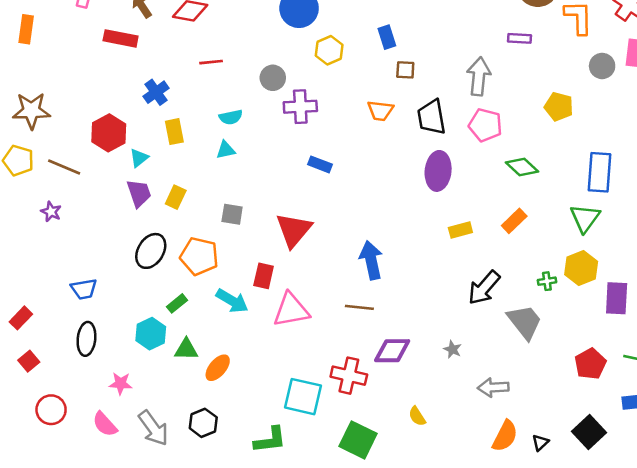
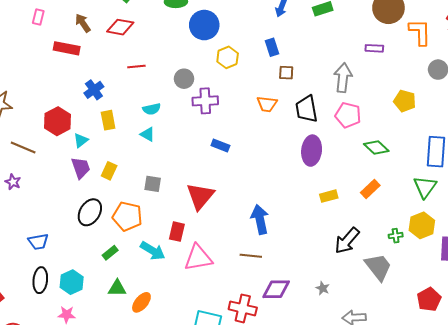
cyan triangle: (226, 150) -> (148, 134), turned 42
cyan hexagon: (151, 334) -> (72, 282), moved

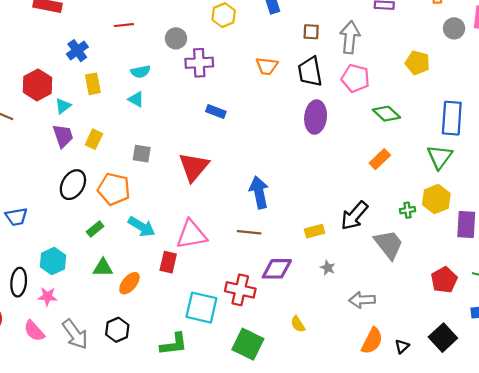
brown square: (286, 73) -> (311, 32), moved
yellow rectangle: (329, 196) -> (314, 231), moved
red rectangle: (177, 232) -> (168, 262), moved
black ellipse: (40, 280) -> (19, 282), moved

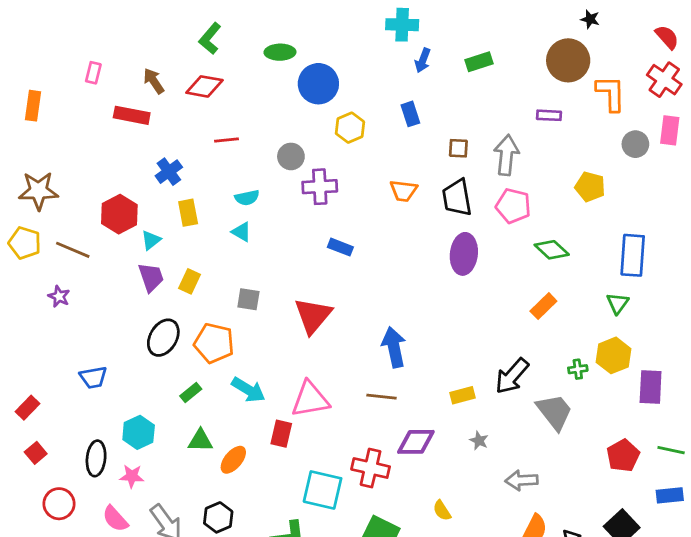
green triangle: (440, 157) -> (618, 303), size x0.7

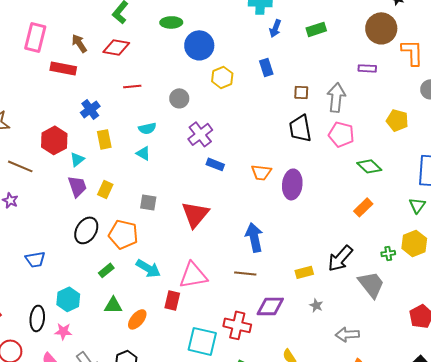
pink rectangle: (93, 73) -> (35, 37), size x1.8
purple cross: (320, 187) -> (200, 134), moved, turned -35
orange trapezoid: (403, 191) -> (261, 172), moved
purple ellipse: (464, 254) -> (292, 184), moved

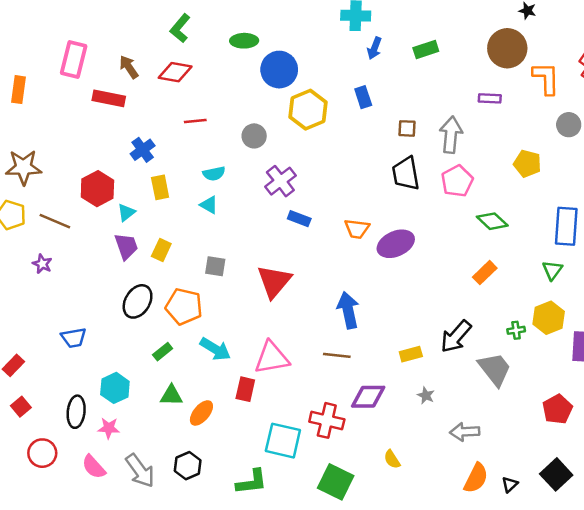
yellow hexagon: (222, 77) -> (308, 110), size x1.4
pink pentagon: (341, 134) -> (457, 181), turned 30
purple ellipse: (292, 184) -> (396, 244), turned 60

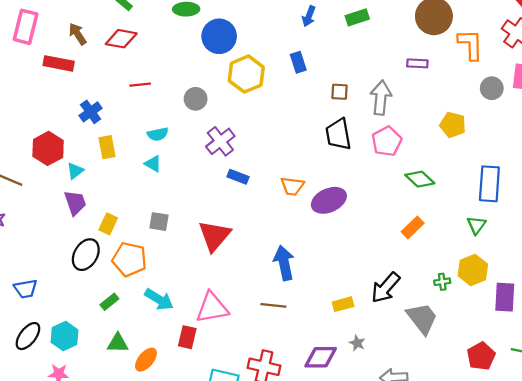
yellow rectangle: (161, 250) -> (108, 224), moved
purple diamond: (368, 397) -> (321, 357), moved
black ellipse: (76, 412) -> (28, 336), moved, turned 32

